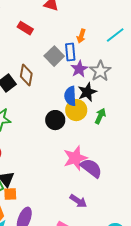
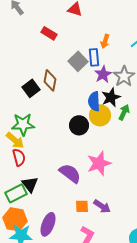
green arrow: (100, 116) -> (124, 112), moved
purple semicircle: (91, 168) -> (70, 173), moved
orange square: (10, 194) -> (82, 206), moved

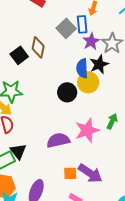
green arrow: (124, 112) -> (112, 121), moved
purple semicircle: (70, 173) -> (58, 140), turned -50
purple arrow: (102, 206) -> (90, 173), size x1.4

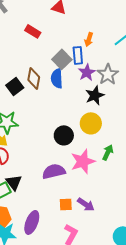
blue semicircle: (82, 68) -> (57, 78), moved
yellow circle: (88, 82) -> (91, 123), moved
black circle: (67, 92) -> (64, 135), moved
purple arrow: (90, 173) -> (86, 204), size x0.7

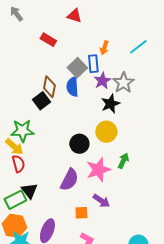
black square: (15, 86) -> (41, 101), moved
purple semicircle: (54, 171) -> (69, 180), turned 130
purple arrow: (86, 204) -> (101, 201), moved

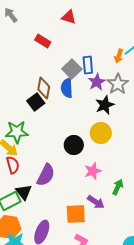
orange arrow: (104, 48) -> (119, 56), moved
green arrow: (123, 161) -> (118, 187), moved
pink star: (98, 170) -> (93, 171), size x0.7
purple semicircle: (69, 180) -> (46, 175), moved
orange square: (81, 213) -> (76, 214), size x1.5

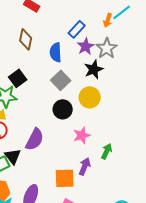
blue rectangle: (88, 65) -> (77, 29), turned 48
gray square: (72, 69) -> (61, 80), moved
brown diamond: (44, 88) -> (26, 39), moved
black square: (36, 102) -> (18, 78), moved
purple arrow: (96, 202) -> (85, 166), turned -102

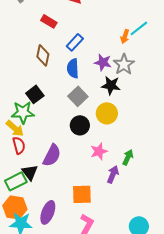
blue rectangle: (77, 29) -> (75, 42), moved
purple star: (86, 46) -> (103, 62), turned -30
black star: (94, 69) -> (111, 85), turned 30
green arrow: (107, 151) -> (128, 157), moved
purple arrow: (85, 166) -> (113, 174), moved

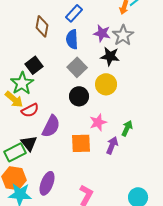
green star: (23, 112) -> (22, 83), turned -30
red semicircle: (19, 145) -> (30, 110), moved, turned 78
orange square: (82, 194) -> (81, 143), moved

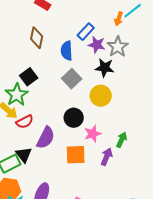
blue rectangle: (74, 13) -> (86, 32), moved
black circle: (79, 96) -> (74, 118), moved

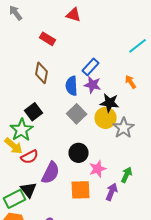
orange arrow: (119, 19) -> (131, 82), moved, turned 128
purple star: (97, 45) -> (93, 85), moved
gray star: (118, 47) -> (124, 128), moved
yellow circle: (101, 96) -> (106, 118), moved

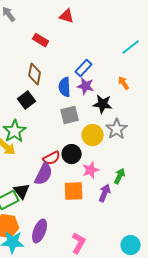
black square: (34, 112) -> (27, 100), moved
gray square: (77, 114) -> (70, 115), turned 30
yellow circle: (106, 118) -> (93, 135), moved
red semicircle: (30, 157) -> (52, 158), moved

